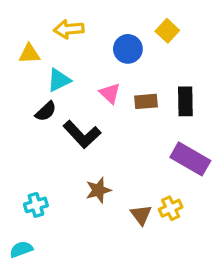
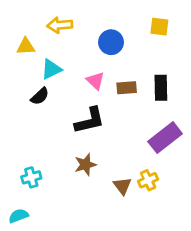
yellow square: (167, 31) -> (159, 27), moved, turned -36
black L-shape: (82, 134) -> (90, 120), moved, turned -60
purple rectangle: (190, 159) -> (165, 138), turned -68

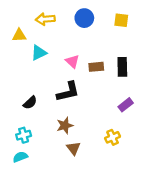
blue circle: (111, 42) -> (84, 18), moved
black semicircle: (40, 96) -> (30, 103), moved
purple rectangle: (165, 138) -> (126, 105), size x0.6
brown triangle: (122, 186) -> (73, 148), moved
cyan semicircle: (19, 216) -> (20, 157), moved

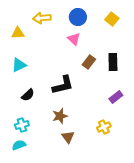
yellow square: (121, 20) -> (112, 19), turned 32
cyan triangle: (39, 53) -> (19, 65), moved
pink triangle: (72, 61) -> (74, 39), moved
brown rectangle: (96, 67) -> (89, 62), turned -48

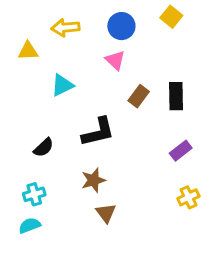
yellow square: (112, 19) -> (171, 17), moved
cyan triangle: (19, 65) -> (62, 85), moved
yellow cross: (104, 127) -> (188, 197), moved

